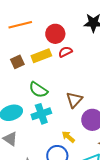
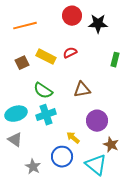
red circle: (55, 34) -> (72, 16), moved
yellow rectangle: (41, 56) -> (46, 57), turned 48
brown triangle: (74, 100) -> (82, 90), moved, turned 36

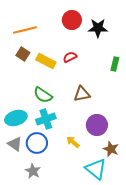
brown square: (22, 63) -> (23, 54), moved, turned -32
blue circle: (62, 157) -> (37, 143), moved

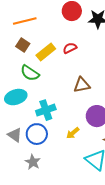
yellow rectangle: (46, 61) -> (46, 52), turned -66
green semicircle: (43, 95) -> (30, 73), moved
cyan ellipse: (16, 118) -> (16, 97), moved
yellow arrow: (73, 142) -> (73, 133), turned -80

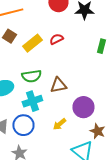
green semicircle: (30, 73) -> (31, 76), moved, turned -42
brown triangle: (82, 85) -> (58, 85), moved

